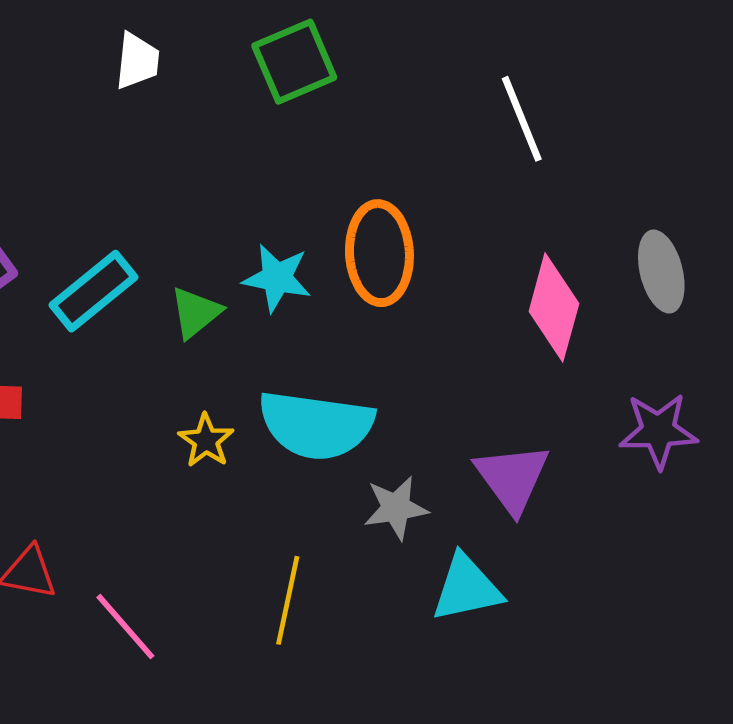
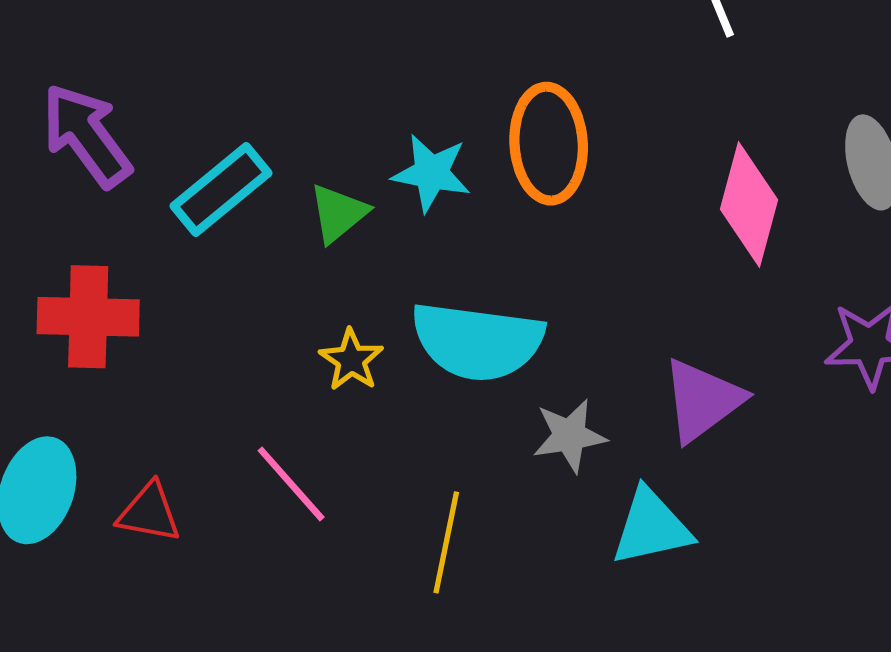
purple triangle: (512, 478) -> (702, 400), turned 30
pink line: (125, 627) -> (291, 484), moved

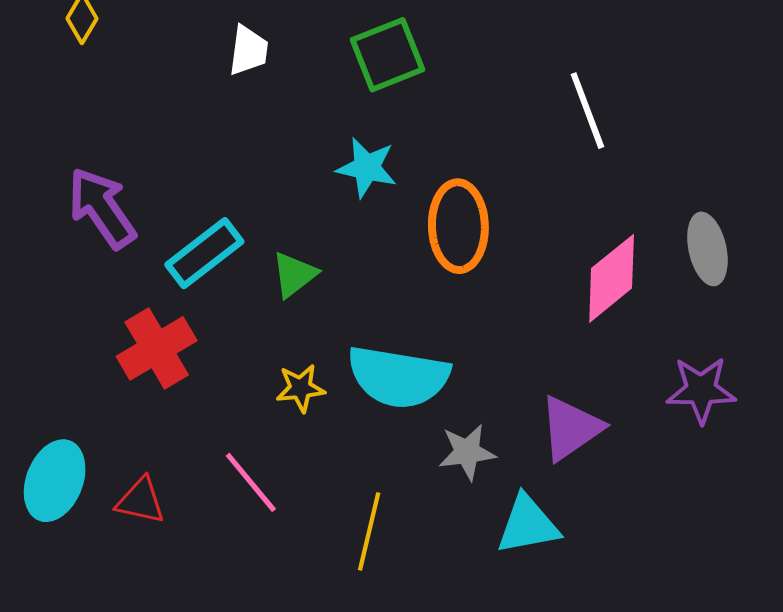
cyan star: (431, 173) -> (367, 168), moved
pink diamond: (749, 205) -> (612, 278), turned 34
red cross: (88, 317) -> (157, 348), moved, turned -34
yellow star: (351, 360) -> (301, 388), turned 30

